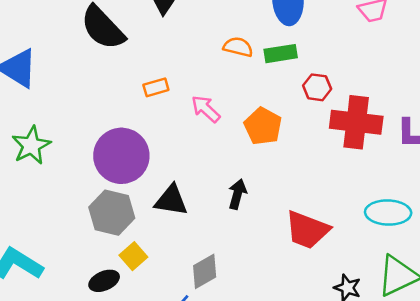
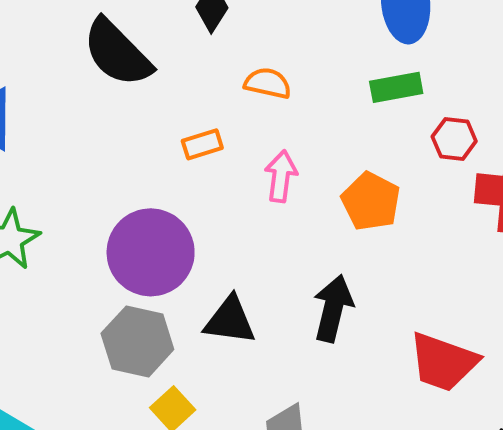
orange semicircle: (238, 47) -> (268, 83), moved
pink arrow: (206, 109) -> (281, 176), turned 56
black arrow: (237, 194) -> (333, 308), size x1.4

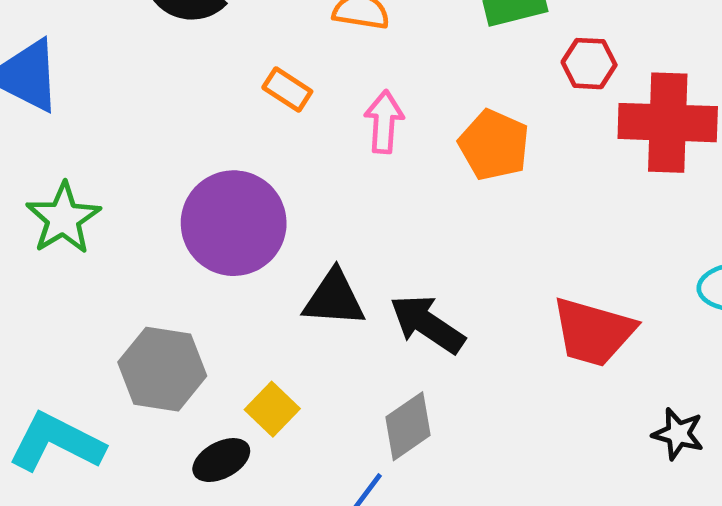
orange rectangle: (202, 144) -> (287, 89), turned 54
black arrow: (333, 308) -> (427, 324), moved, turned -66
gray hexagon: (137, 341) -> (162, 369), moved

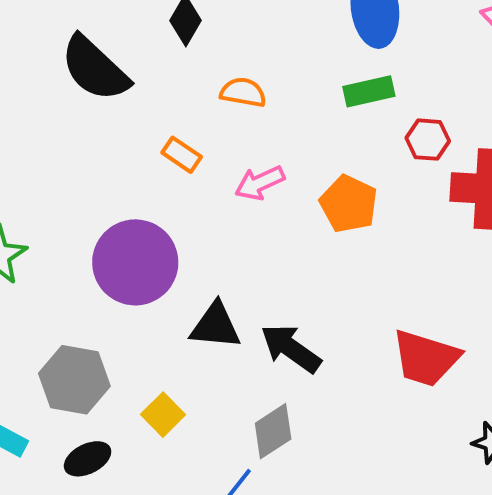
pink arrow: (384, 122) -> (260, 183), turned -120
black ellipse: (221, 460) -> (88, 459), moved

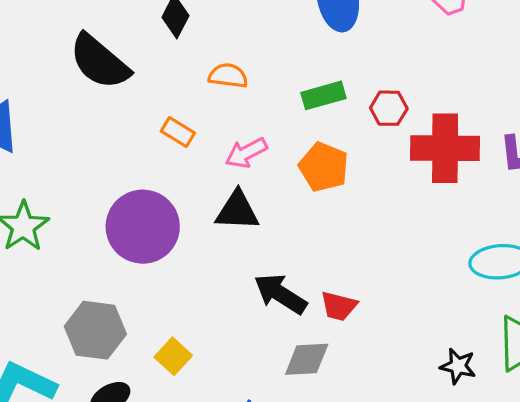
green rectangle: (369, 91) -> (324, 95), moved
black triangle: (215, 326) -> (237, 211), moved
red trapezoid: (426, 358) -> (339, 306), moved, size x0.6
gray diamond: (273, 431) -> (307, 359), moved, turned 33

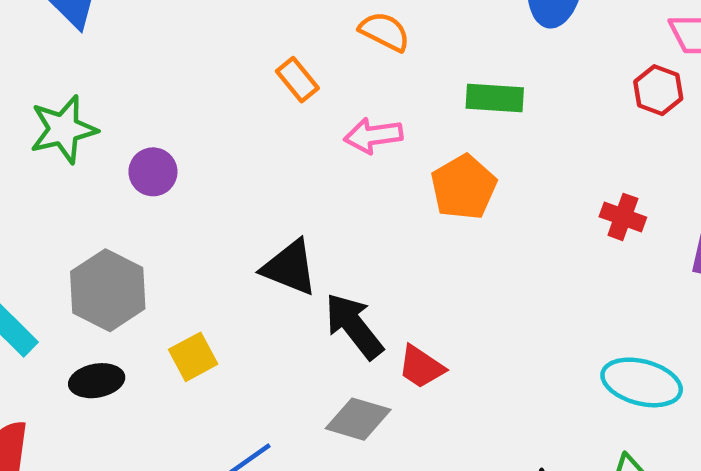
red hexagon: (389, 108) -> (658, 90), moved
red cross: (445, 148) -> (623, 217), size x0.5
black triangle: (237, 211) -> (290, 268), moved
purple circle: (143, 227) -> (153, 172), moved, size x0.5

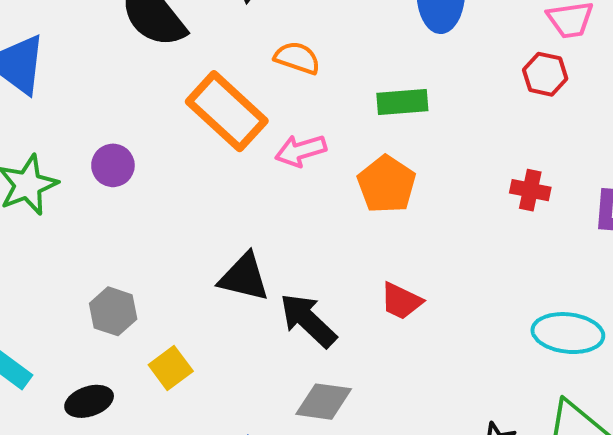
orange rectangle: (297, 80) -> (227, 111), size x2.0
purple circle: (153, 172) -> (113, 165), moved
gray hexagon: (108, 290) -> (113, 311), moved, size x0.7
red trapezoid: (421, 367) -> (401, 301), moved

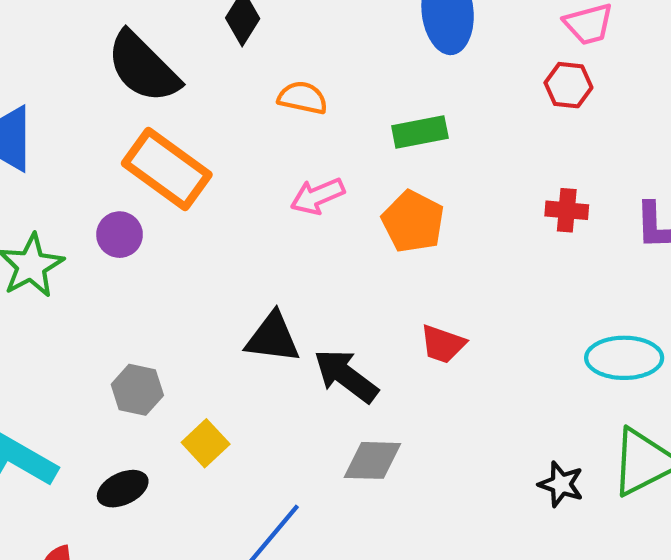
orange rectangle: (227, 111) -> (167, 169), moved

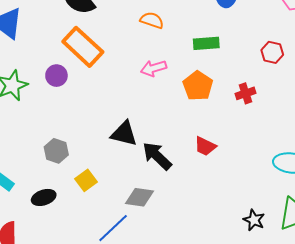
red hexagon: (568, 85) -> (272, 52), moved
red cross: (567, 210) -> (246, 93), moved, turned -30
gray diamond: (372, 460) -> (139, 197), moved

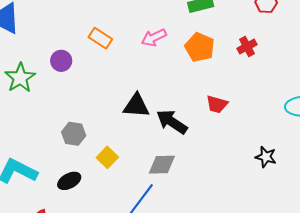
orange rectangle: (83, 47) -> (100, 38), moved, size x0.6
black star: (254, 220) -> (266, 157), moved

